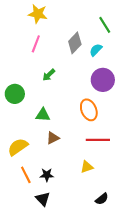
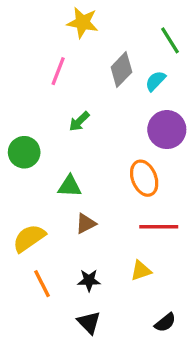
yellow star: (38, 14) -> (83, 23), moved
black star: (47, 175) -> (89, 280), moved
black triangle: (43, 199) -> (89, 322), moved

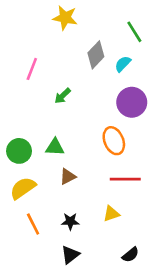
pink line: (58, 71) -> (32, 69), moved
green circle: (24, 152) -> (19, 151), moved
black triangle: (89, 322) -> (70, 255), turned 36

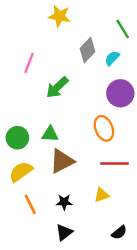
green arrow: (63, 96) -> (57, 87), size x1.5
brown triangle: (68, 177) -> (62, 161), size x1.6

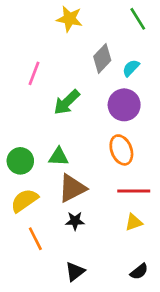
green line: (123, 29) -> (138, 19), moved
purple circle: (120, 93) -> (124, 105), moved
yellow triangle: (102, 195) -> (134, 222), moved
black star: (64, 202) -> (75, 221), moved

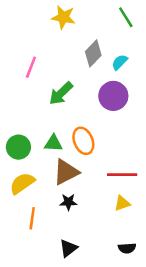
orange ellipse: (121, 150) -> (83, 141), moved
orange line: (35, 239) -> (32, 218), turned 35
black semicircle: (139, 271) -> (127, 248), turned 35

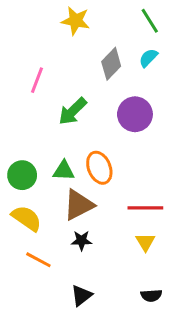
cyan semicircle: (120, 62) -> (148, 58), moved
yellow semicircle: (22, 183) -> (27, 218), turned 70
yellow triangle: (122, 203) -> (145, 242), turned -42
orange line: (32, 218) -> (38, 260), turned -70

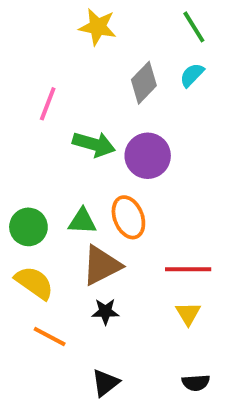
green arrow: (73, 111) -> (94, 144), turned -120
purple circle: (135, 114) -> (148, 156), moved

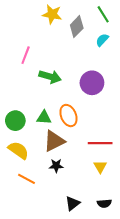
gray diamond: (144, 83) -> (77, 27), moved
purple circle: (148, 156) -> (92, 83), moved
black triangle: (105, 383) -> (73, 203), moved

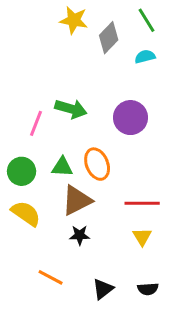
cyan semicircle: (102, 40) -> (145, 57), turned 32
pink line: (26, 55) -> (36, 123), moved
orange line: (27, 179) -> (51, 277), moved

